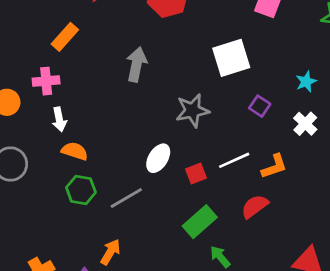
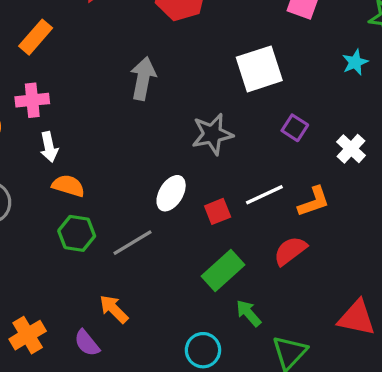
orange rectangle: (65, 37) -> (36, 37), moved
cyan star: (306, 82) -> (355, 62), moved
orange arrow: (110, 252) -> (114, 309), turned -75

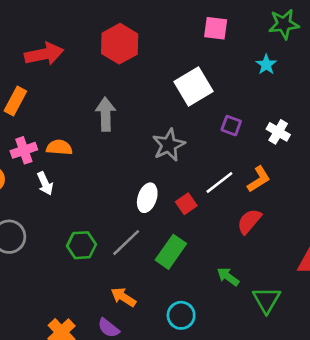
orange semicircle: (68, 186) -> (59, 147), moved
green rectangle: (223, 270) -> (171, 252), moved
cyan circle: (203, 350) -> (181, 315), moved

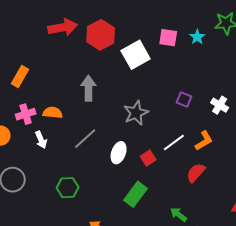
pink square: (216, 28) -> (168, 38), moved
red arrow: (44, 54) -> (63, 27), moved
cyan star: (266, 65) -> (197, 37), moved
white square: (193, 86) -> (136, 55), moved
gray line: (126, 243) -> (85, 139), moved

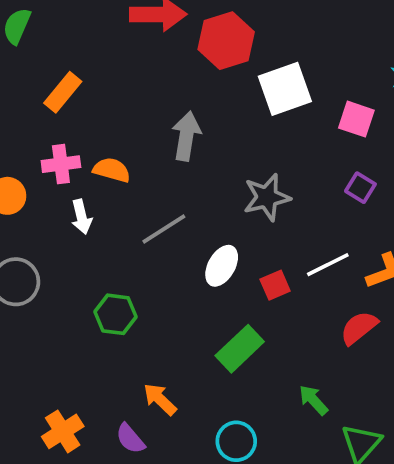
pink square: (168, 38) -> (356, 119), moved

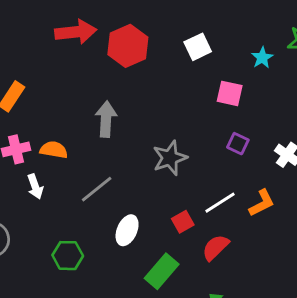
white square: (285, 89) -> (198, 47), moved, size x0.7
white ellipse: (222, 266) -> (127, 230), moved
red semicircle: (359, 328) -> (215, 247), moved

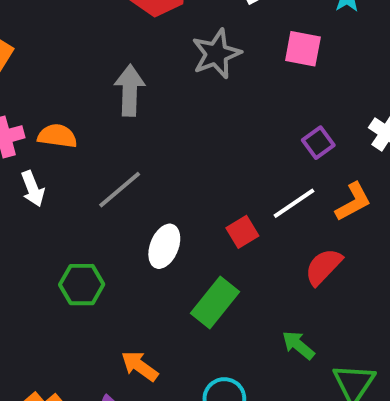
purple square: (238, 144) -> (318, 143), moved, turned 30
gray star: (170, 158) -> (216, 54), moved
red semicircle: (215, 247) -> (323, 267), moved

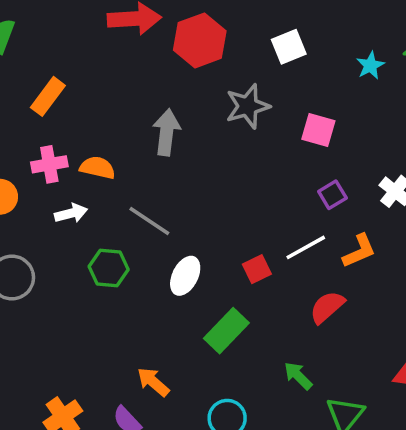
pink square: (303, 49) -> (318, 130), moved
white arrow: (33, 189) -> (71, 213), turned -88
gray line: (120, 190) -> (149, 221), turned 69
green hexagon: (82, 285) -> (109, 268), moved

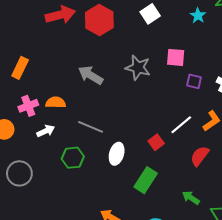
gray star: (248, 106) -> (138, 68), moved, turned -30
gray arrow: (166, 132) -> (91, 75), turned -55
purple square: (332, 195) -> (194, 81), moved, turned -35

